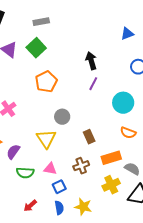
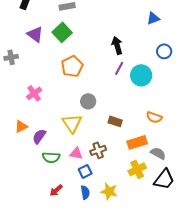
cyan circle: (123, 103) -> (141, 75), moved
brown rectangle: (89, 137) -> (115, 121), turned -48
brown cross: (81, 166) -> (98, 150), moved

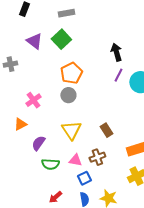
gray circle: (88, 101) -> (68, 95), moved
brown rectangle: (115, 121) -> (106, 130), moved, turned 40
orange triangle: (21, 126) -> (20, 124), moved

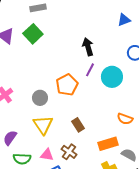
orange pentagon: (71, 73) -> (67, 85), moved
gray circle: (68, 95) -> (40, 98), moved
brown cross: (97, 157) -> (69, 152), turned -35

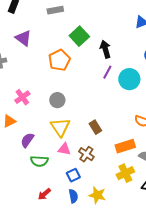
green square: (33, 34) -> (79, 36), moved
orange pentagon: (67, 85) -> (59, 60), moved
pink triangle: (47, 155) -> (64, 149), moved

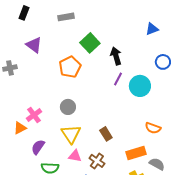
pink cross: (22, 97) -> (34, 115), moved

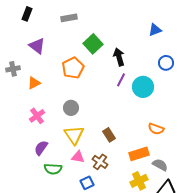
orange triangle: (20, 128) -> (34, 83), moved

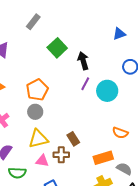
gray rectangle: (69, 18) -> (33, 22), turned -42
orange pentagon: (73, 68) -> (37, 90), moved
yellow triangle: (74, 135) -> (38, 139), turned 50
brown cross: (100, 162) -> (61, 155), moved, turned -35

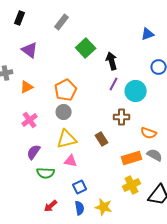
brown cross: (61, 155) -> (122, 117), moved
gray semicircle: (124, 169) -> (155, 155), moved

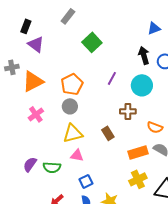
black rectangle: (20, 18) -> (26, 26), moved
black arrow: (112, 61) -> (144, 55), moved
purple line: (114, 84) -> (112, 78), moved
orange triangle: (27, 87) -> (33, 81), size x1.6
purple semicircle: (34, 152) -> (30, 164), moved

